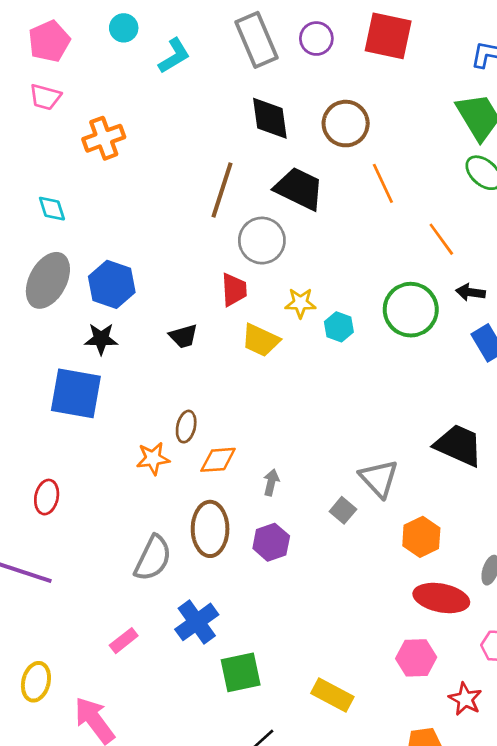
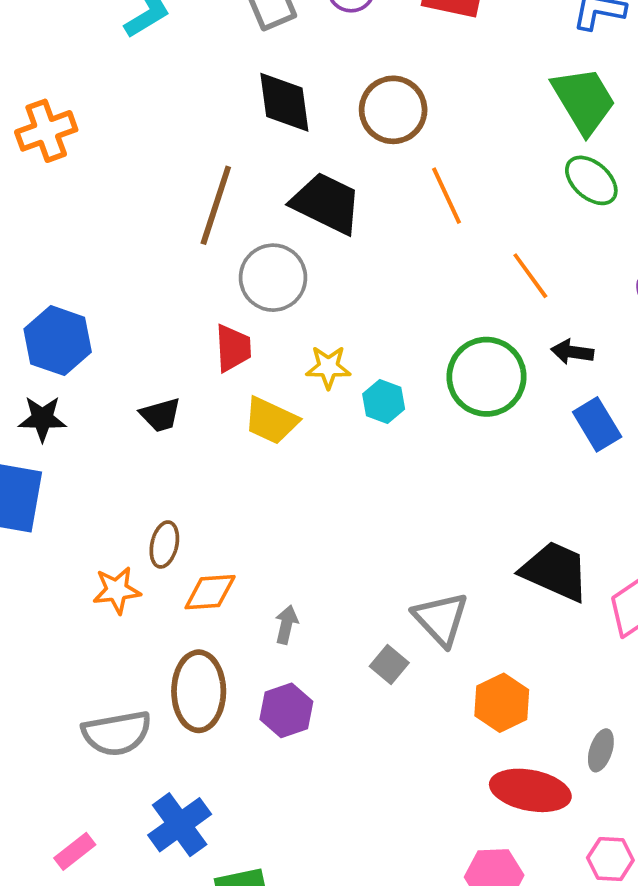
gray semicircle: (153, 558) -> (117, 733), turned 54

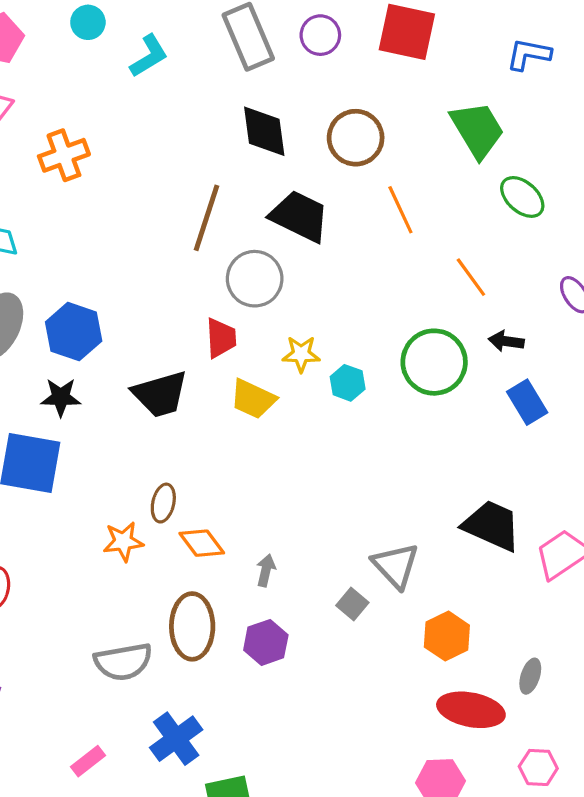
green trapezoid: (584, 100) -> (477, 130), moved
black trapezoid: (161, 415) -> (160, 394), size x1.6
orange diamond: (210, 592) -> (202, 543), turned 57

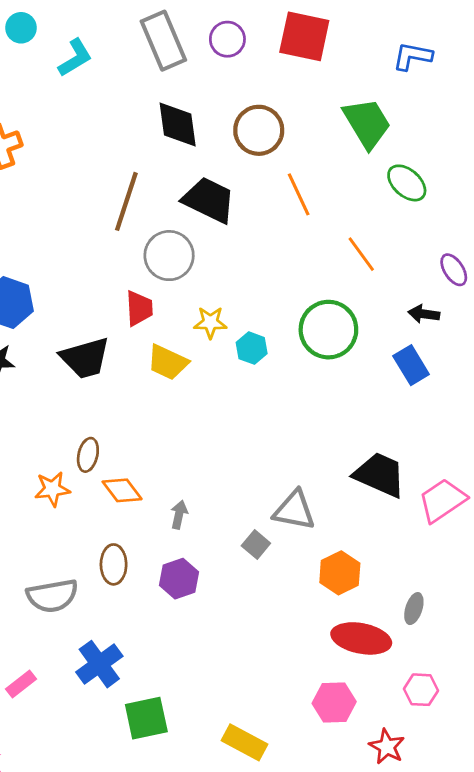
black arrow: (506, 341) -> (424, 314), moved
gray triangle: (396, 566) -> (294, 510), turned -36
brown ellipse: (192, 626) -> (114, 564), size x0.7

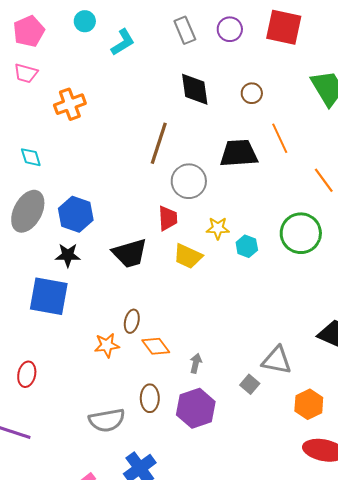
gray rectangle: (163, 41) -> (185, 30), size x0.7
brown circle: (259, 130) -> (252, 93), size x0.6
black trapezoid: (209, 200) -> (239, 153), moved, turned -30
purple hexagon: (179, 579) -> (196, 408), size x1.4

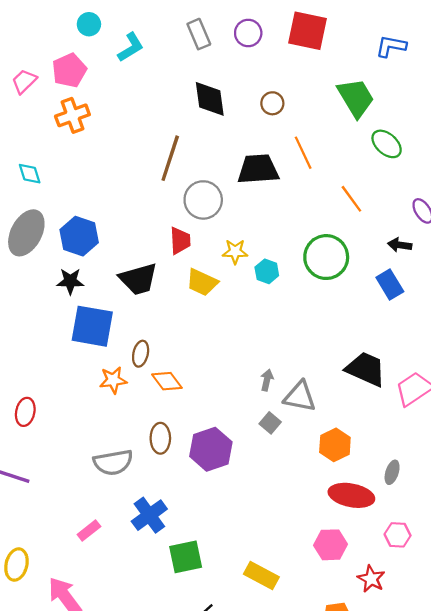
pink pentagon: (29, 31) -> (69, 70), moved
pink trapezoid: (26, 73) -> (24, 81), turned 120
blue square: (49, 296) -> (92, 326), moved
gray arrow: (196, 363) -> (267, 380), moved

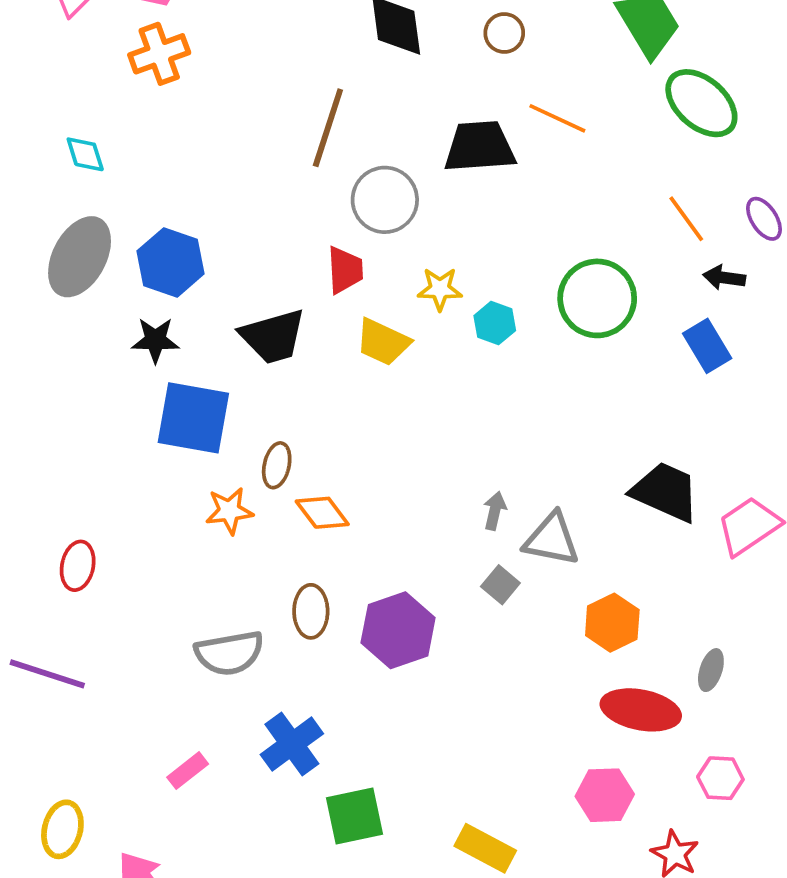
green ellipse: (387, 144) -> (701, 103), size x1.4
orange line: (303, 153) -> (557, 118), turned -40
orange line: (351, 199) -> (686, 219), moved

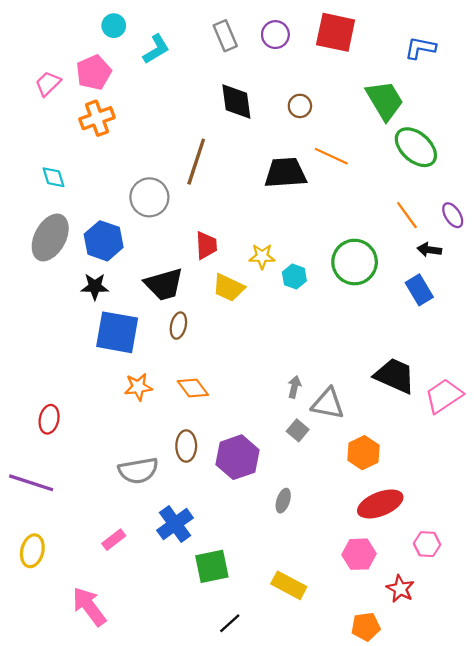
gray circle: (385, 200) -> (149, 197), moved
brown ellipse: (277, 465) -> (178, 326), moved
gray ellipse: (711, 670) -> (283, 501), moved
red ellipse: (641, 710) -> (380, 504), turned -33
yellow ellipse: (62, 829) -> (32, 551), moved

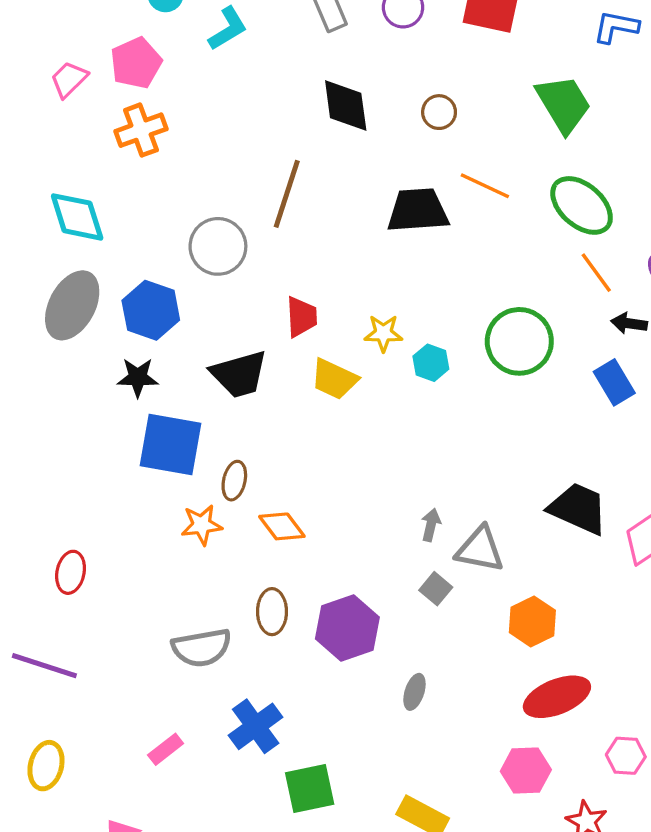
green ellipse: (416, 147) -> (582, 205), moved
cyan diamond: (54, 177) -> (77, 217), size x1.6
brown ellipse: (178, 326) -> (234, 481), moved

